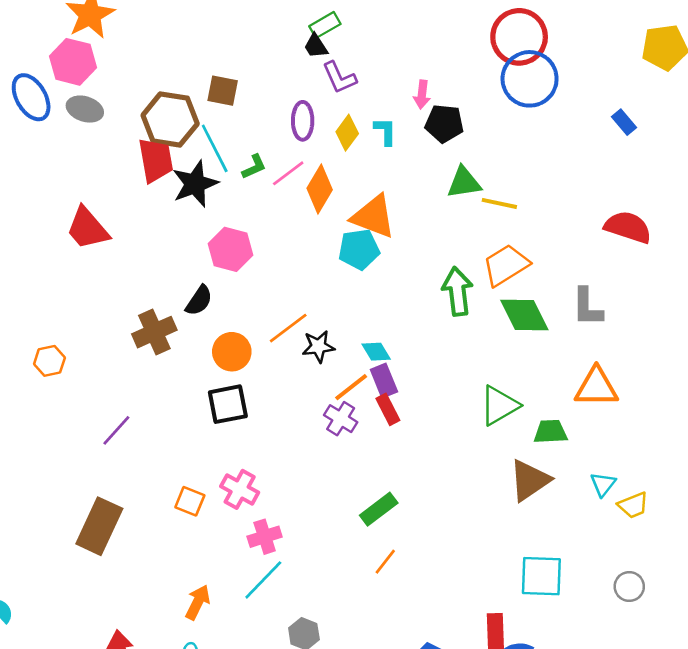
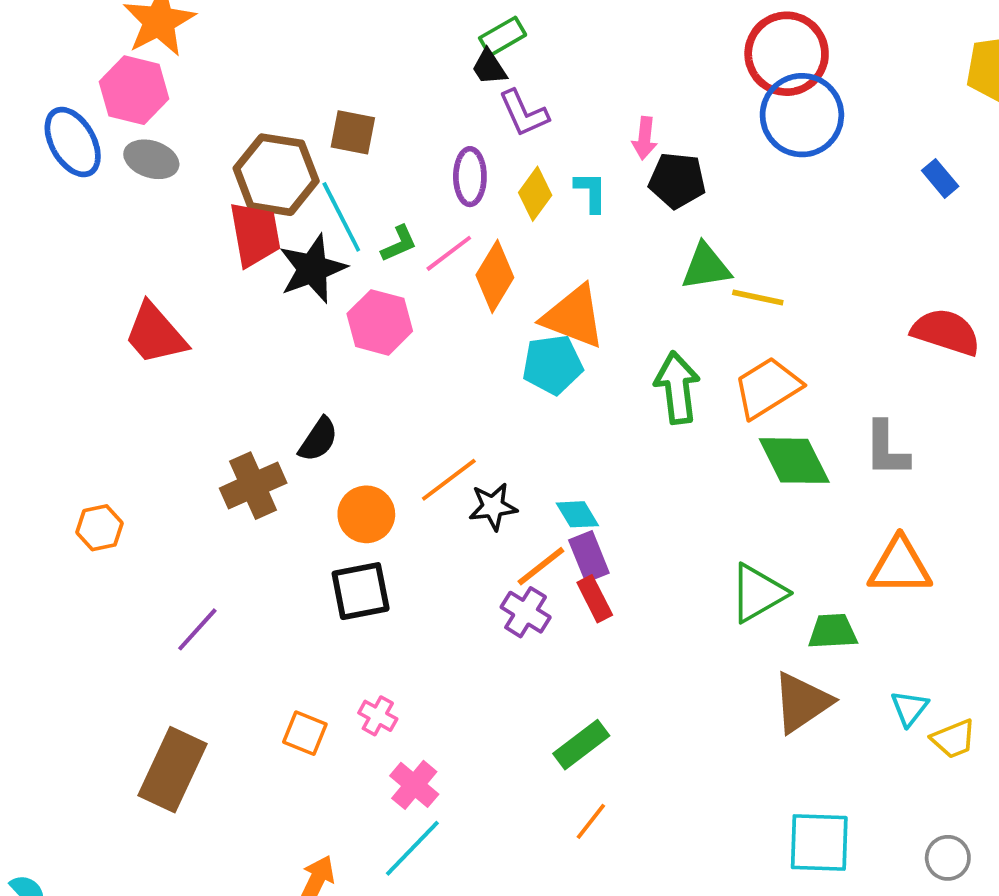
pink hexagon: (230, 249) -> (380, 322), moved
green arrow: (457, 291) -> (677, 388), moved
pink cross: (240, 489) -> (378, 716), size x0.7
pink cross: (265, 537) -> (414, 785), turned -32

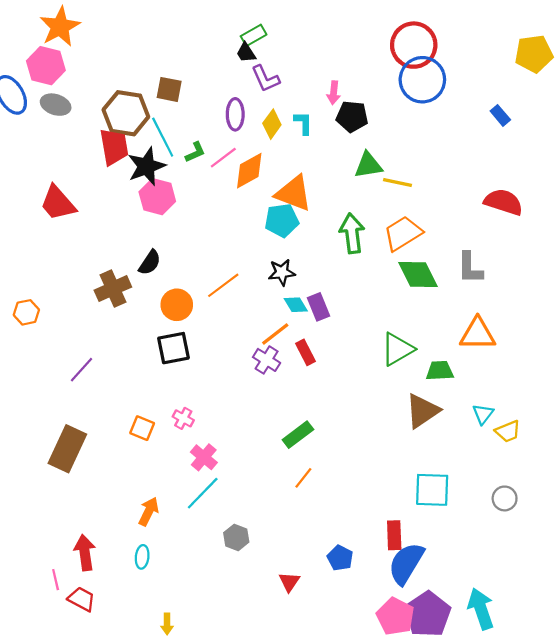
orange diamond: (495, 276) -> (249, 171), turned 30
pink hexagon: (380, 322) -> (157, 197), moved
black star: (493, 507) -> (282, 272), moved
purple rectangle: (589, 557) -> (318, 307), moved

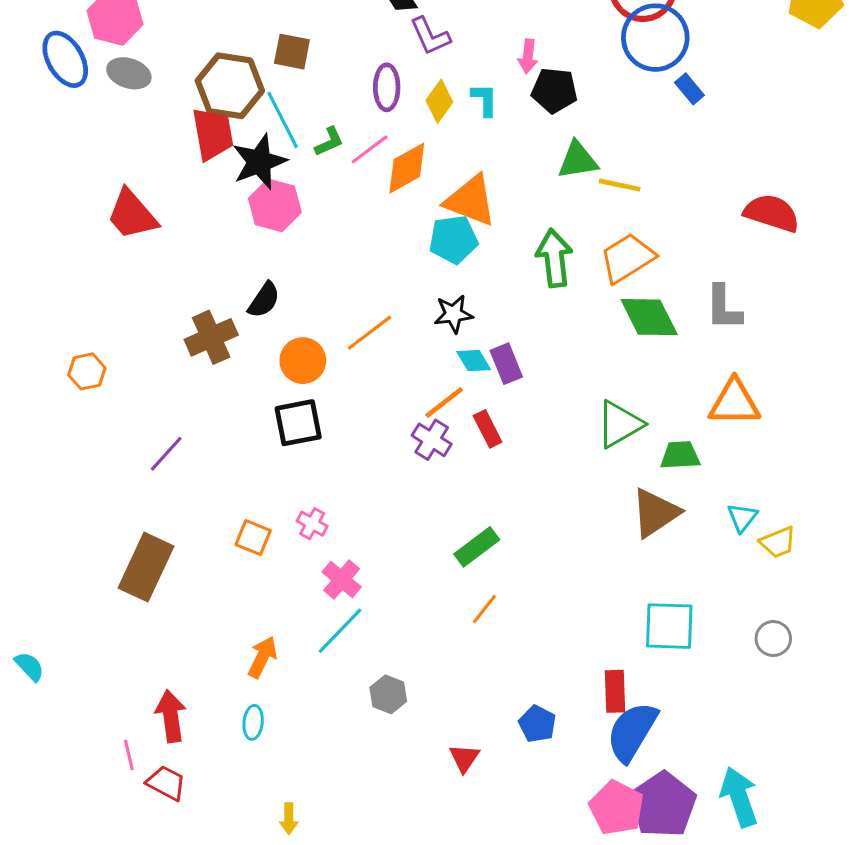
blue rectangle: (500, 115) -> (689, 89), moved

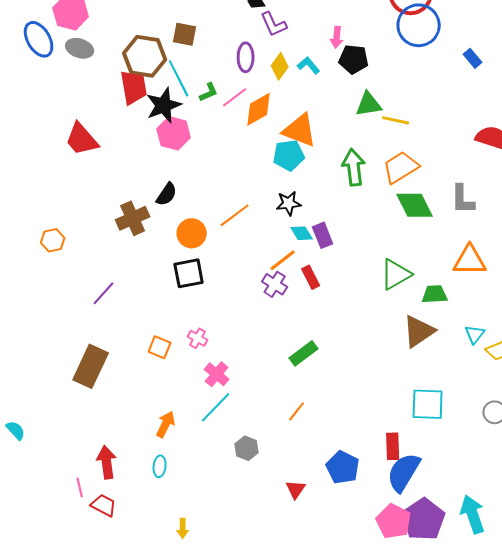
blue rectangle: (689, 89) -> (473, 58), moved
cyan L-shape: (484, 100) -> (309, 65), turned -40
orange line: (484, 609) -> (297, 411), moved
blue pentagon: (537, 724) -> (343, 467), size x1.4

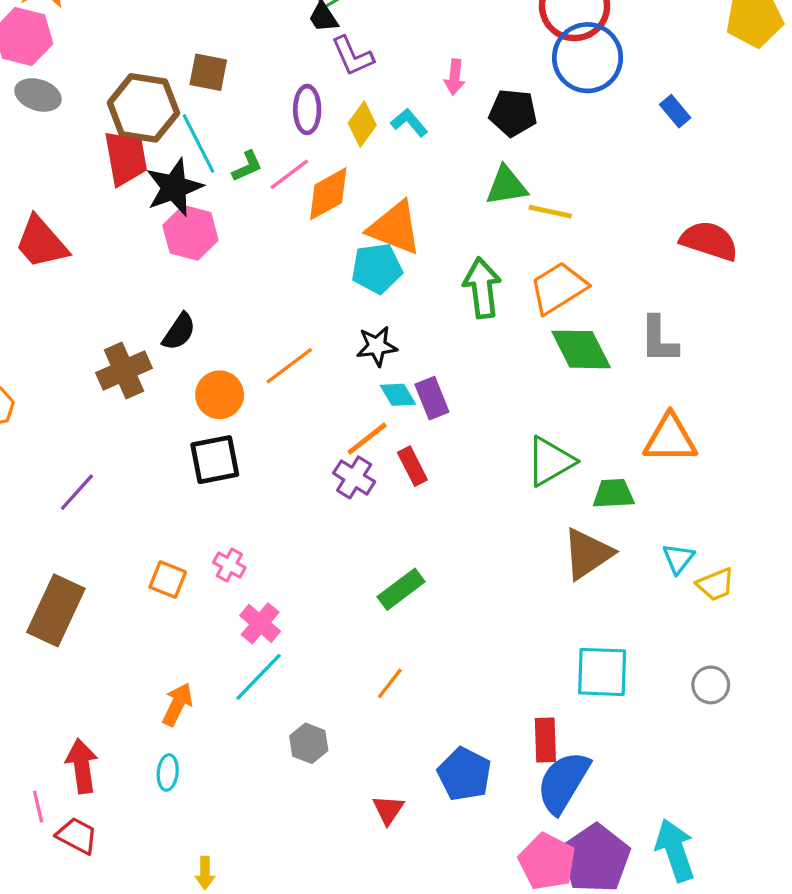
black pentagon: (354, 59) -> (513, 113), moved

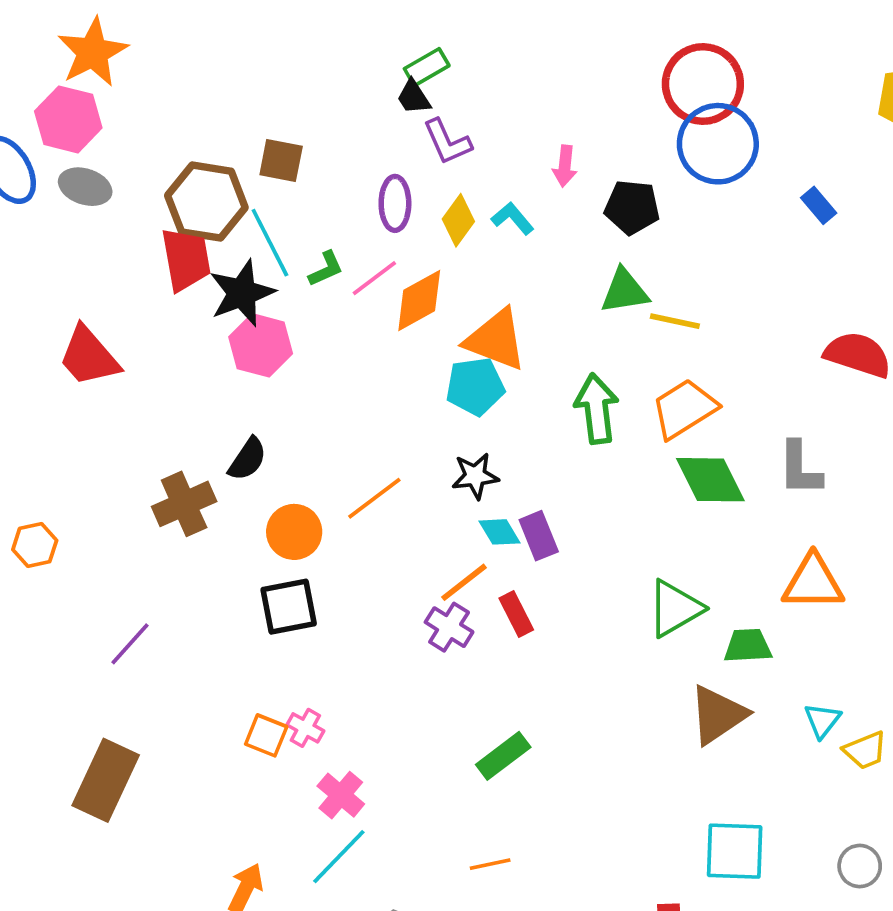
orange square: (168, 580) -> (266, 735), moved
orange line: (390, 683) -> (490, 864), turned 40

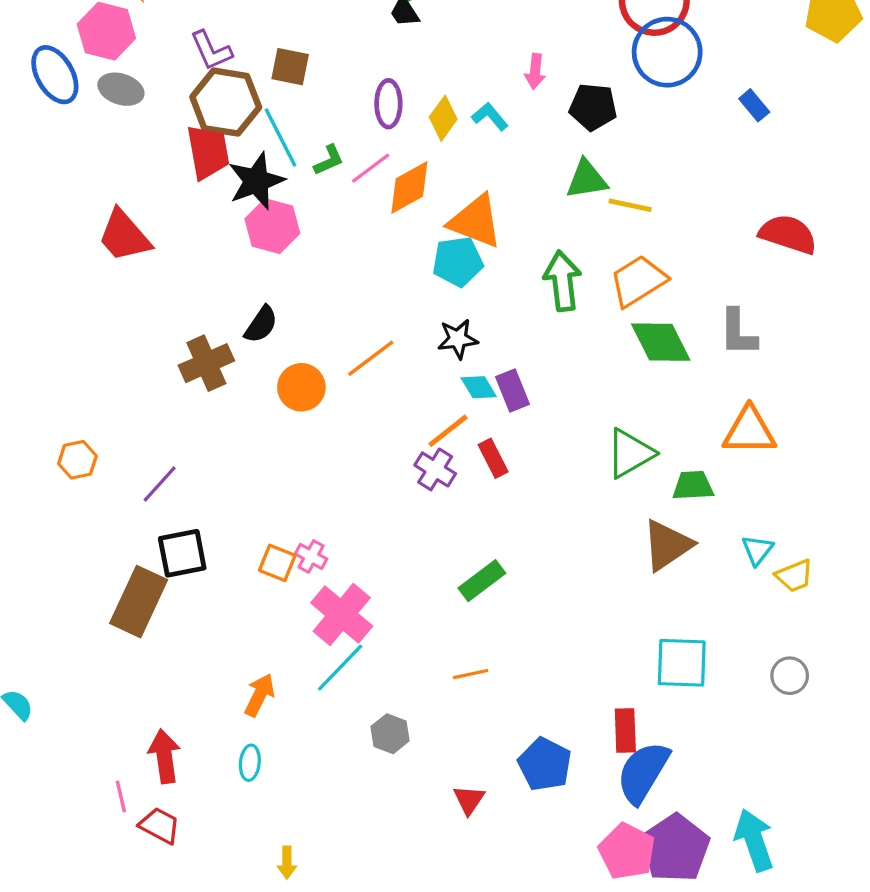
purple L-shape: (447, 142) -> (211, 51), moved
orange hexagon: (35, 545) -> (77, 460), moved
black square: (289, 607) -> (182, 553), moved
pink cross: (341, 795) -> (342, 614), size x1.5

